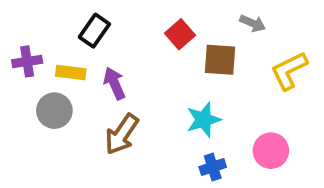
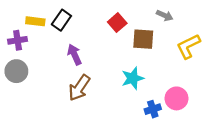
yellow rectangle: (71, 72) -> (35, 21), moved
gray circle: (54, 111) -> (16, 71), moved
blue cross: (213, 167) -> (153, 109), moved

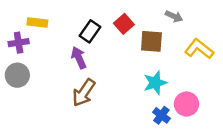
black rectangle: (61, 20) -> (90, 31), moved
yellow L-shape: (188, 46) -> (199, 49), turned 64
cyan star: (133, 78) -> (155, 83), moved
blue cross: (153, 109) -> (161, 115), turned -35

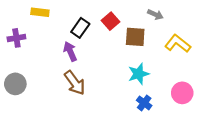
yellow rectangle: (37, 23) -> (40, 12), moved
gray circle: (17, 75) -> (15, 84), moved
brown arrow: (84, 93) -> (75, 83), turned -70
pink circle: (187, 104) -> (182, 93), moved

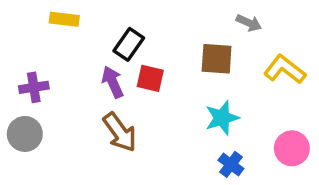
red square: (111, 21) -> (150, 78), moved, turned -36
purple cross: (16, 38) -> (34, 87), moved

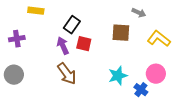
purple cross: (34, 87) -> (17, 39), moved
cyan star: (222, 118) -> (118, 76), moved
pink circle: (292, 148) -> (156, 74), moved
blue cross: (231, 164) -> (141, 90), moved

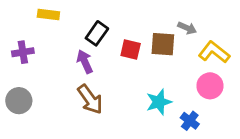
gray arrow: (139, 13) -> (187, 28), moved
red square: (84, 44) -> (131, 49), moved
pink circle: (156, 74) -> (210, 86), moved

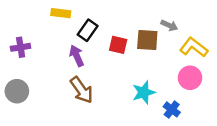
yellow rectangle: (48, 14) -> (61, 13), moved

